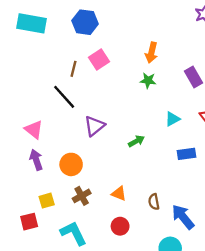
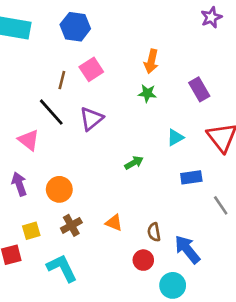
purple triangle: (94, 126) -> (91, 119), moved
pink triangle: (34, 129) -> (29, 140), moved
red circle: (120, 226) -> (143, 260), moved

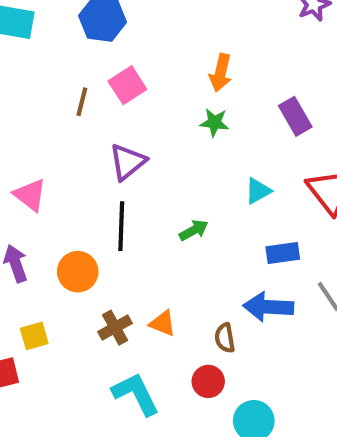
black line: (51, 112) -> (121, 226), moved, turned 44
brown cross: (71, 225) -> (115, 328), moved
blue arrow: (187, 249) -> (268, 307), moved, turned -48
cyan L-shape: (62, 268) -> (136, 394), moved

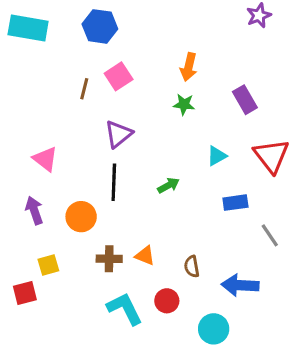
blue arrow: (268, 307) -> (240, 285), moved
brown cross: (115, 328) -> (109, 259), turned 30
red circle: (208, 381) -> (167, 301), moved

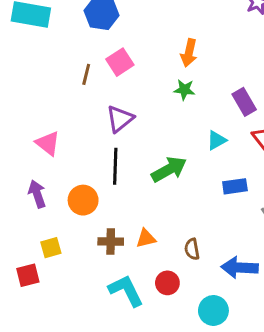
purple rectangle: (245, 100) -> (244, 102), moved
green arrow: (168, 185) -> (169, 169), size x1.6
orange triangle: (145, 256) -> (146, 238), turned -35

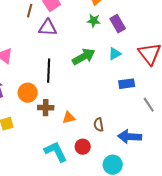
purple rectangle: (244, 102) -> (118, 24), moved
purple triangle: (120, 119) -> (48, 28), moved, turned 42
green arrow: (169, 169) -> (84, 57), moved
brown cross: (111, 241) -> (46, 108), moved

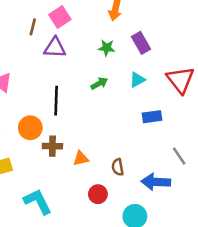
green star: (94, 21) -> (107, 48), moved
green arrow: (84, 57) -> (99, 83), size x0.6
gray line: (149, 105) -> (179, 156), moved
cyan L-shape: (56, 152) -> (38, 202), moved

